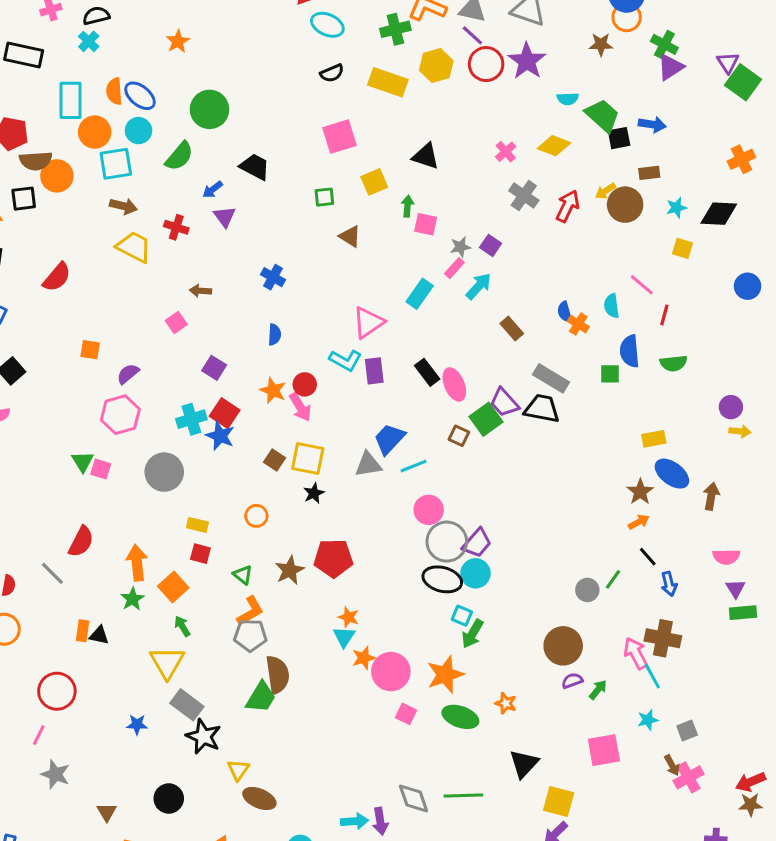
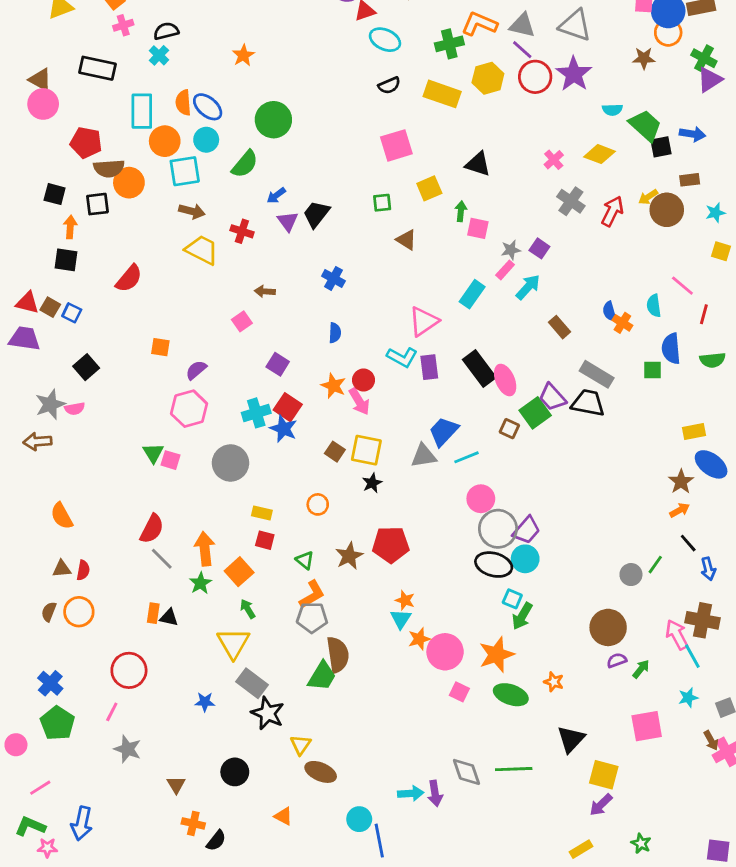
black trapezoid: (255, 167) -> (316, 214), moved, turned -80
black rectangle: (427, 372) -> (479, 369), size x1.4
gray line: (52, 573) -> (162, 559), moved

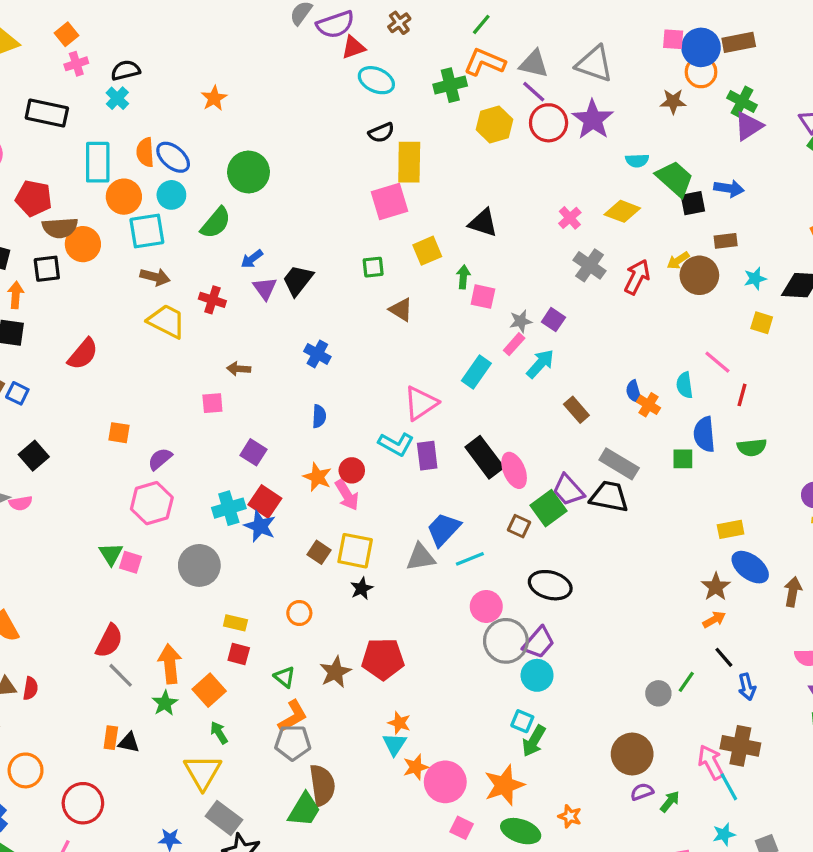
yellow rectangle: (442, 94) -> (409, 162), moved, turned 72
pink square: (242, 321) -> (212, 403), turned 30
black ellipse: (494, 565) -> (550, 585), moved
orange circle: (79, 612) -> (26, 770), moved

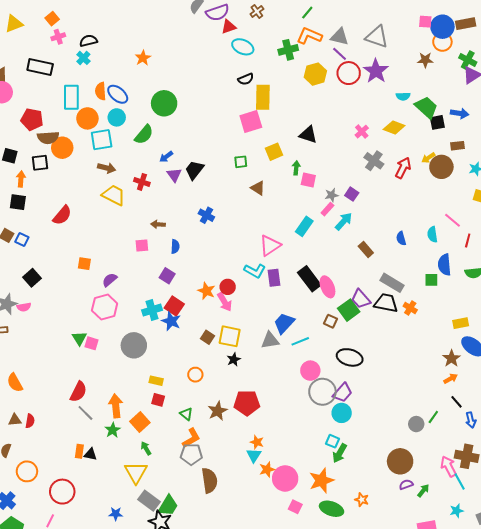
orange cross: (649, 405) -> (410, 308), moved
blue semicircle: (319, 416) -> (175, 247), moved
green trapezoid: (304, 810) -> (168, 506), moved

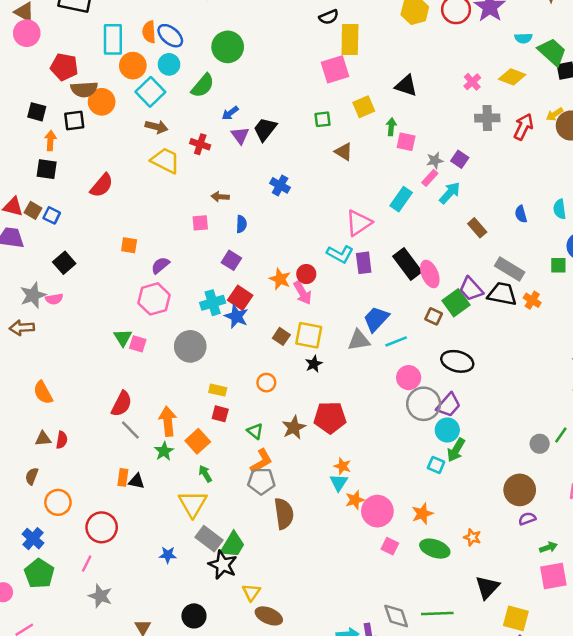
cyan square: (102, 140) -> (150, 92), turned -35
gray cross: (374, 161) -> (487, 118), turned -36
green arrow: (340, 453) -> (456, 450), moved
orange star: (321, 480) -> (422, 514), size x0.7
green arrow: (423, 491) -> (548, 547), moved, turned 32

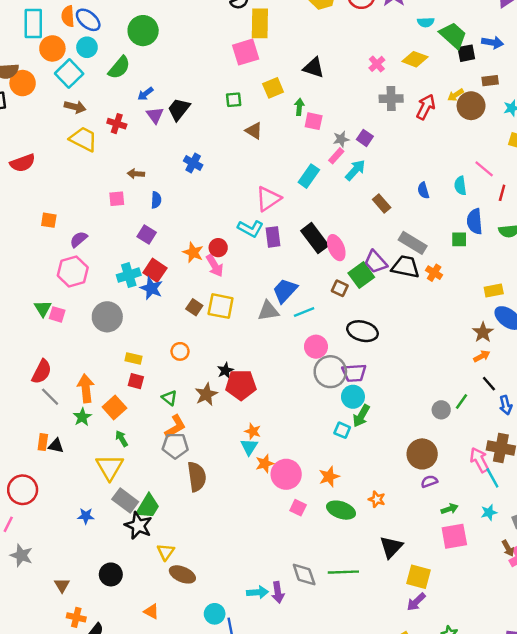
red semicircle: (102, 185) -> (23, 163), turned 30
black star: (314, 364) -> (225, 370), moved
purple trapezoid: (449, 405) -> (354, 373), turned 45

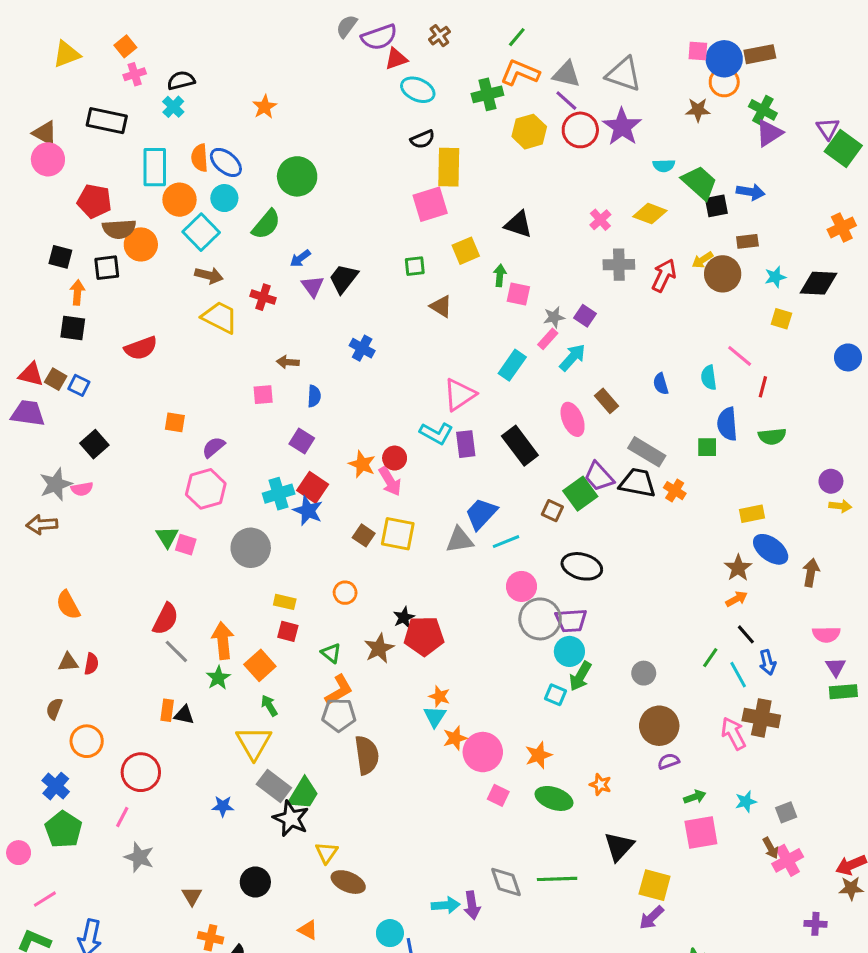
pink ellipse: (336, 248) -> (573, 419), moved
gray circle: (441, 410) -> (644, 673), moved
cyan line: (492, 478) -> (738, 675), moved

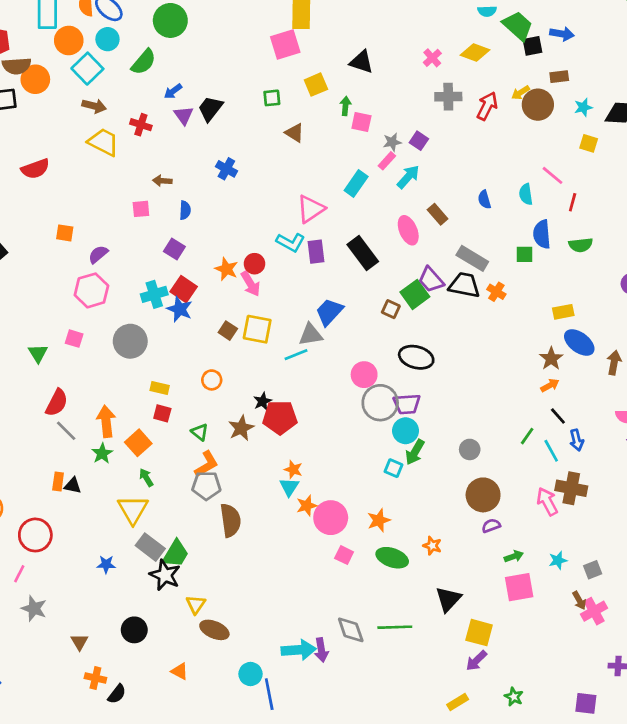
green triangle: (167, 537) -> (38, 353), moved
cyan line: (506, 542) -> (296, 355), moved
cyan arrow: (446, 905) -> (299, 650), size x1.4

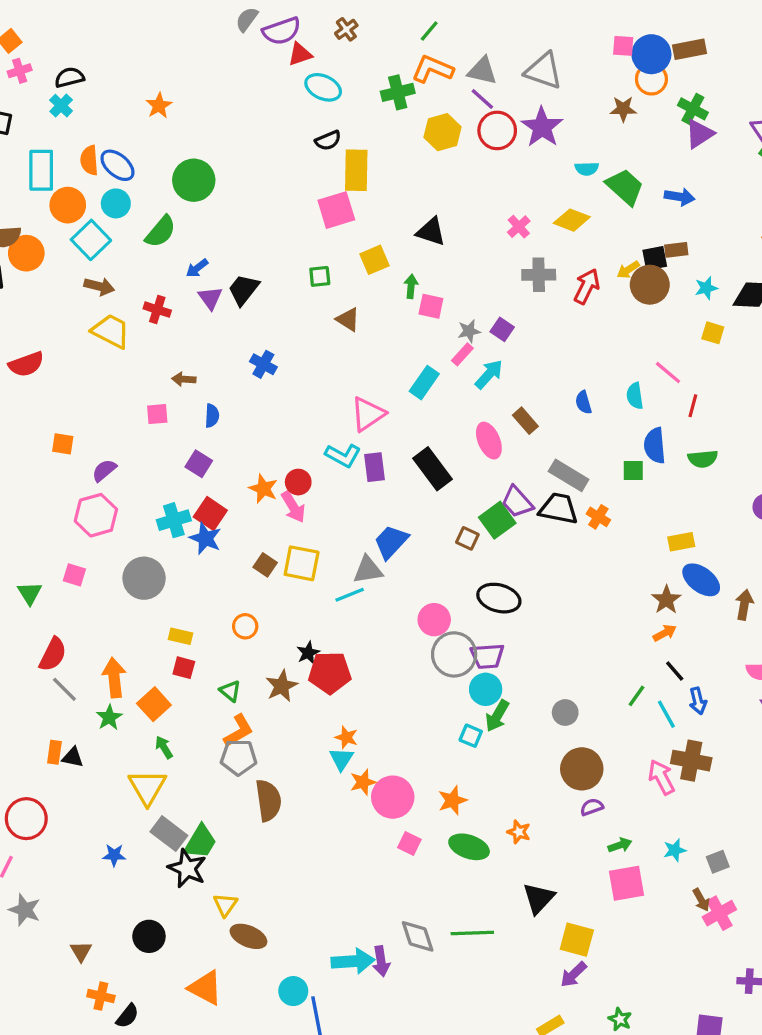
black square: (532, 46) -> (655, 258), moved
orange triangle: (180, 671) -> (205, 988), size x1.6

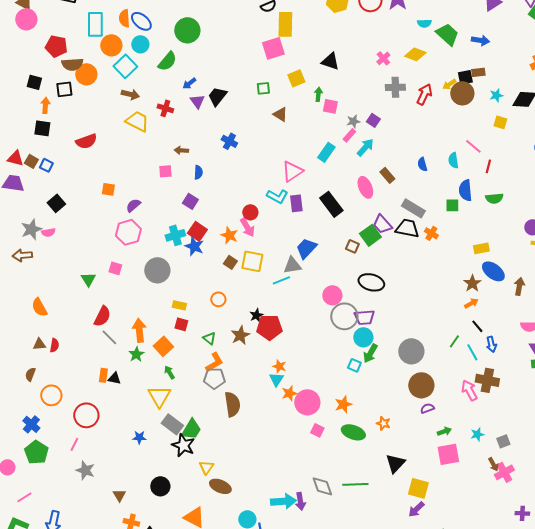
orange star: (263, 489) -> (229, 235), moved
gray circle: (565, 713) -> (411, 351), size x1.6

